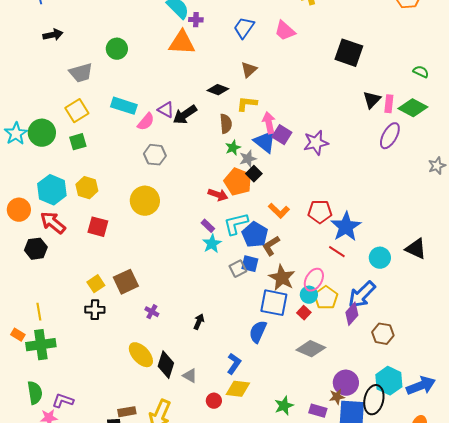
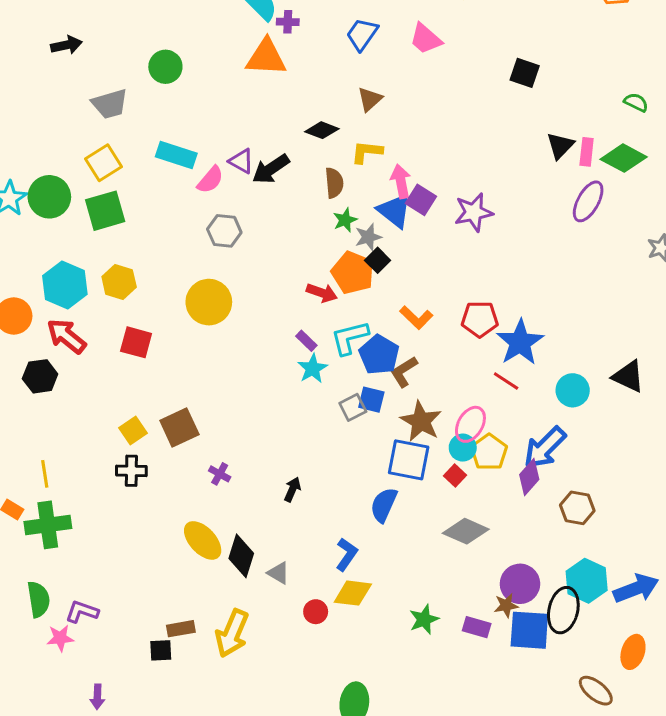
black square: (349, 53) -> (525, 73), size x0.7
green square: (78, 142) -> (105, 211), size x1.5

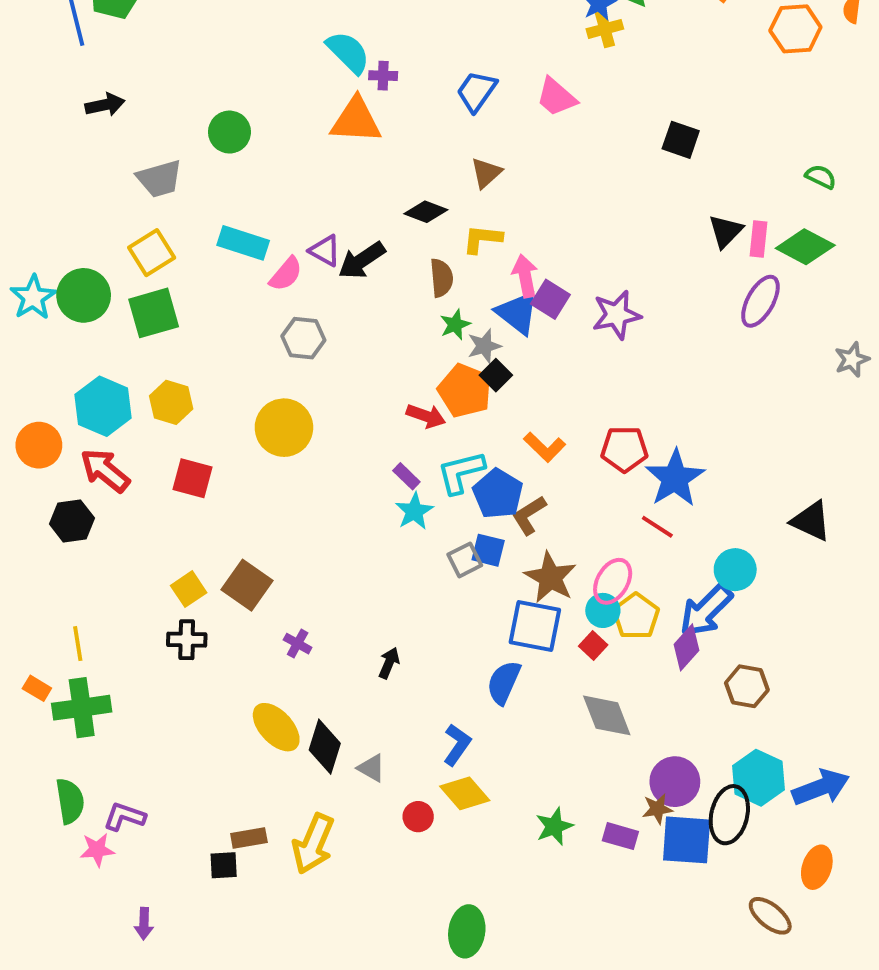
cyan circle: (573, 390) -> (735, 570), moved
brown square: (179, 427) -> (247, 585), turned -30
gray diamond: (466, 531) -> (607, 715), turned 45
yellow diamond: (353, 593) -> (465, 793), turned 42

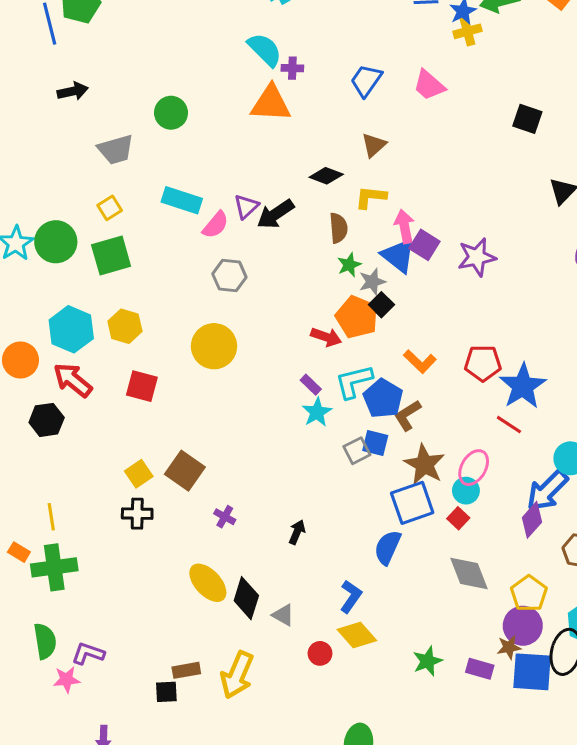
purple triangle: (325, 251) -> (246, 206), turned 48
yellow square: (152, 253) -> (110, 208), size x0.7
yellow pentagon: (636, 616) -> (529, 594), moved
blue square: (535, 626) -> (412, 503), turned -30

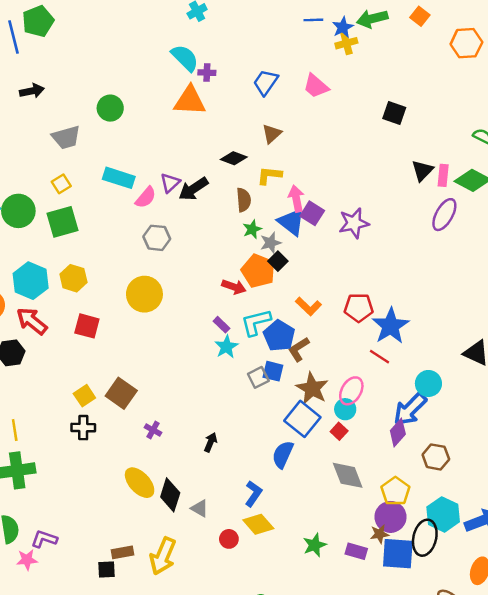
blue square: (412, 503) -> (302, 419), turned -32

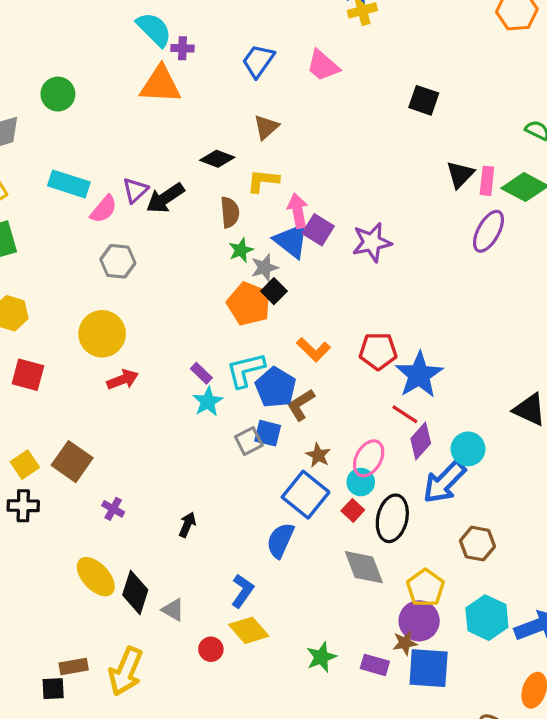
red arrow: (234, 287) -> (123, 380), moved, turned -40
brown star: (312, 388) -> (318, 455), size x0.6
purple diamond: (398, 432) -> (421, 441), moved
black ellipse: (425, 538) -> (392, 518), moved

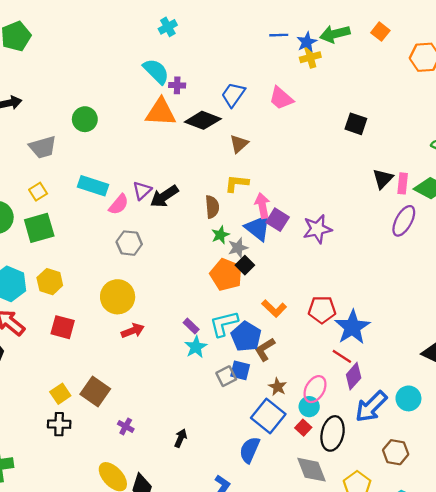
black diamond: (217, 159) -> (203, 120), moved, size x1.4
cyan circle: (468, 449) -> (408, 398), moved

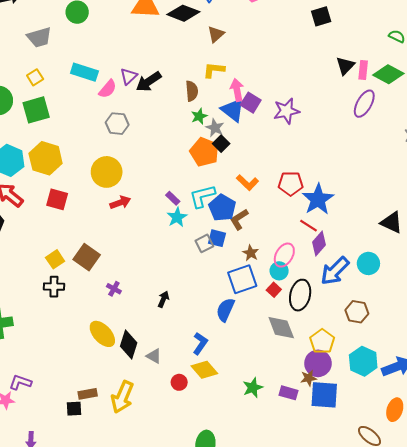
black square: (356, 124) -> (321, 16), turned -36
gray star: (238, 248) -> (215, 128), turned -30
yellow hexagon: (50, 282) -> (46, 158), size x1.4
blue square: (268, 416) -> (242, 279), turned 32

